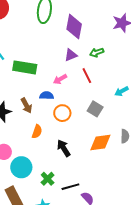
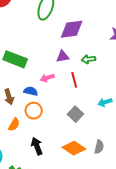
purple diamond: (74, 27) -> (72, 29), turned 60
orange circle: (62, 113) -> (34, 111), moved
orange diamond: (100, 143) -> (74, 148), turned 30

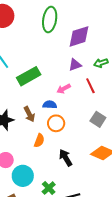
green rectangle: (15, 59) -> (29, 76), turned -40

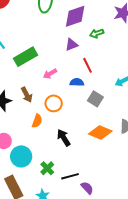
green arrow: (101, 63) -> (97, 33), moved
pink arrow: (64, 89) -> (50, 74), moved
blue semicircle: (50, 105) -> (77, 82), moved

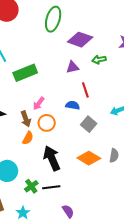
purple diamond: (75, 16) -> (80, 40), turned 30
pink arrow: (50, 74) -> (39, 103), moved, turned -32
brown arrow: (27, 95) -> (26, 119), moved
black arrow: (64, 138) -> (52, 158), size x1.4
black line: (70, 176) -> (51, 187), moved

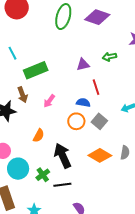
purple diamond: (80, 40) -> (97, 17), moved
brown arrow: (26, 119) -> (23, 95), moved
orange circle: (47, 123) -> (76, 121), moved
green cross: (31, 186) -> (43, 175), moved

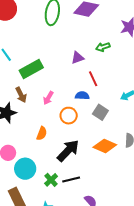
orange circle: (76, 121) -> (69, 116), moved
black arrow: (63, 156) -> (68, 151), turned 75
green cross: (43, 175) -> (51, 180), moved

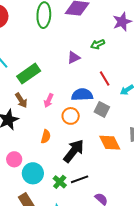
red line: (93, 79) -> (105, 79), moved
blue semicircle: (82, 96) -> (82, 95), size x1.5
orange diamond: (105, 146) -> (110, 143), turned 45

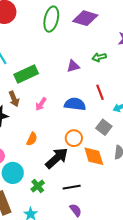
gray square: (102, 109) -> (104, 127), moved
orange circle: (71, 116) -> (74, 138), moved
black line: (80, 179) -> (72, 187), moved

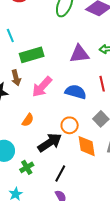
purple triangle: (73, 66) -> (79, 54), size x1.5
pink arrow: (41, 104) -> (42, 87), size x1.6
black line: (72, 187) -> (60, 173), turned -60

